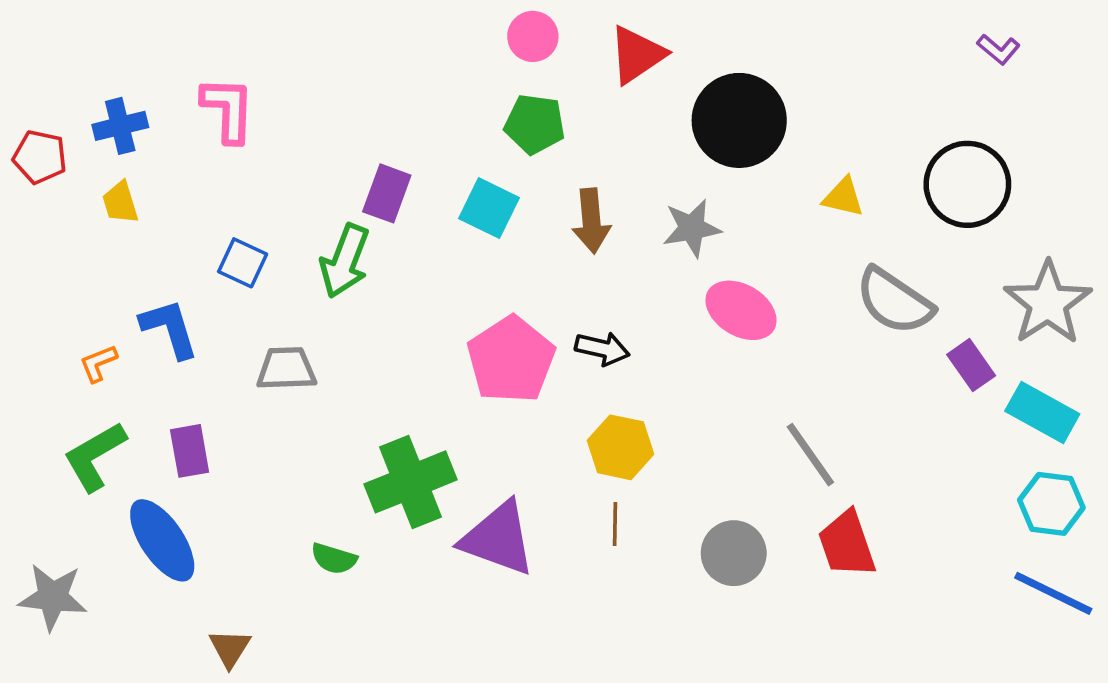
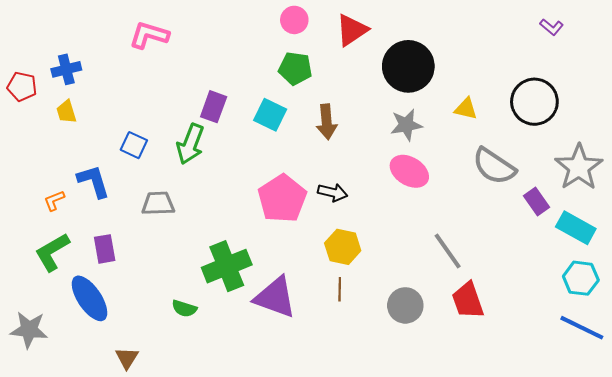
pink L-shape: (228, 109) -> (149, 35), moved, turned -75
gray star: (692, 228) -> (406, 125), moved

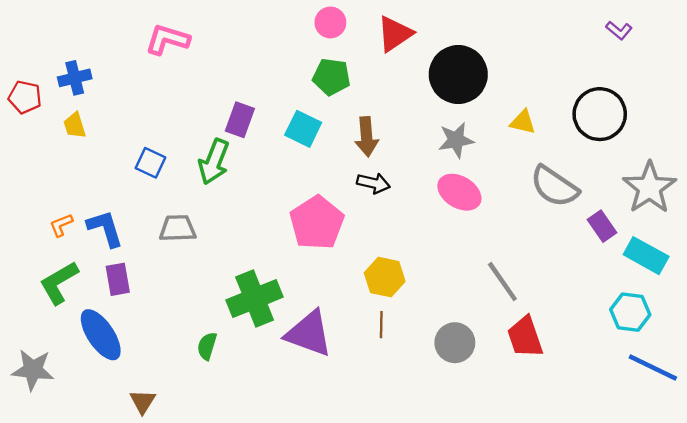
blue L-shape: (94, 181) -> (105, 228), moved
black arrow: (333, 192) -> (373, 183), moved
cyan hexagon: (581, 278) -> (630, 312), moved
green semicircle: (184, 308) -> (207, 346), turned 90

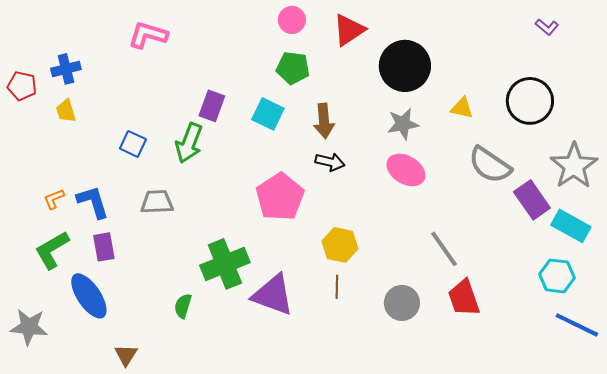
purple rectangle: (602, 226) -> (532, 200), size x1.4

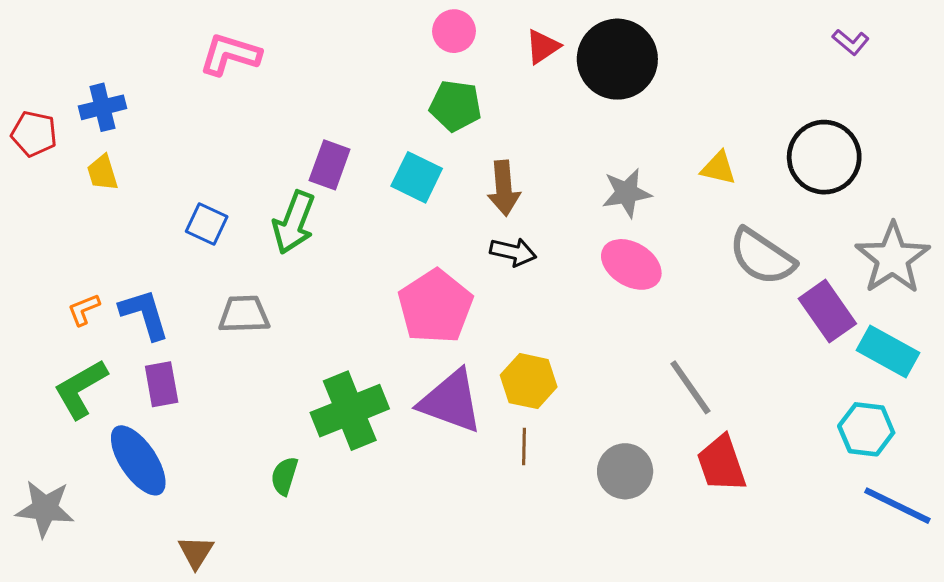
red triangle: (349, 30) -> (543, 47), size x0.7
black circle: (405, 66) -> (617, 59), moved
purple triangle: (273, 295) -> (451, 401), moved

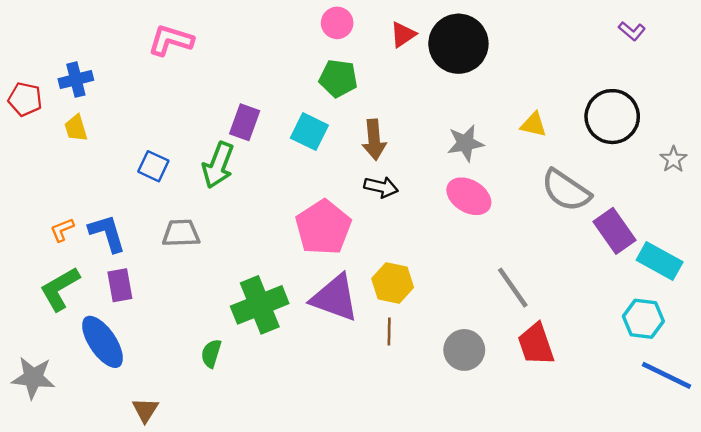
gray star: (893, 258) -> (673, 159), moved, size x0.5

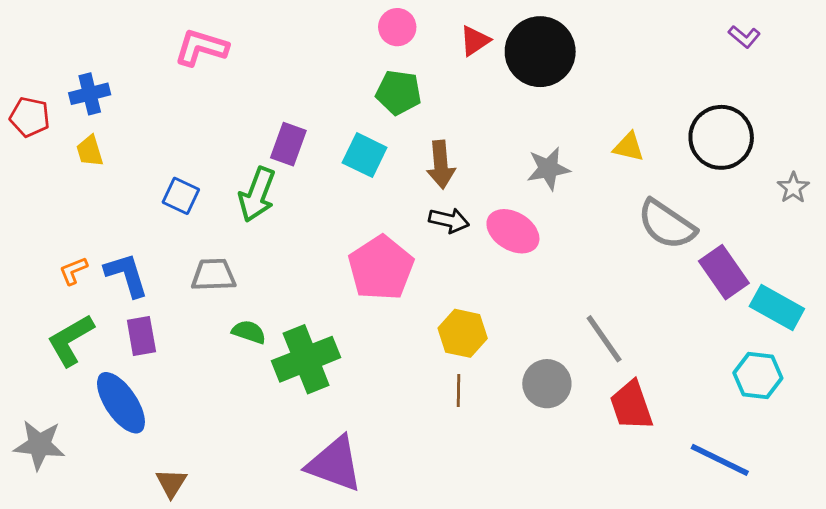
pink ellipse: (469, 196) -> (513, 231), moved
purple triangle: (335, 298) -> (335, 464), moved
gray circle: (464, 350) -> (547, 384), moved
green semicircle: (211, 353) -> (249, 332), moved, turned 92
blue line: (666, 375) -> (720, 460), moved

